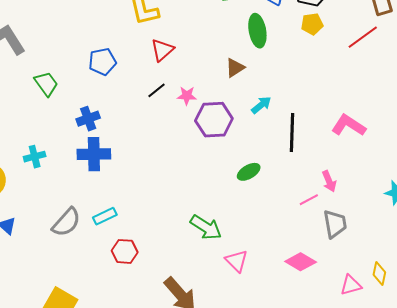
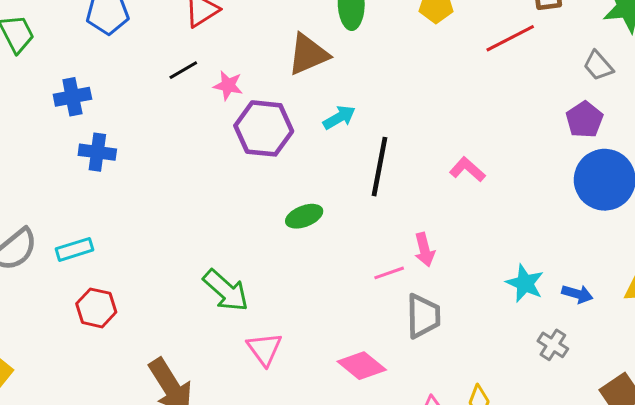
brown triangle: (235, 68) -> (308, 54), size x1.4
pink L-shape: (349, 125) -> (467, 169), size x0.7
blue cross: (94, 154) -> (97, 152), moved, size x0.7

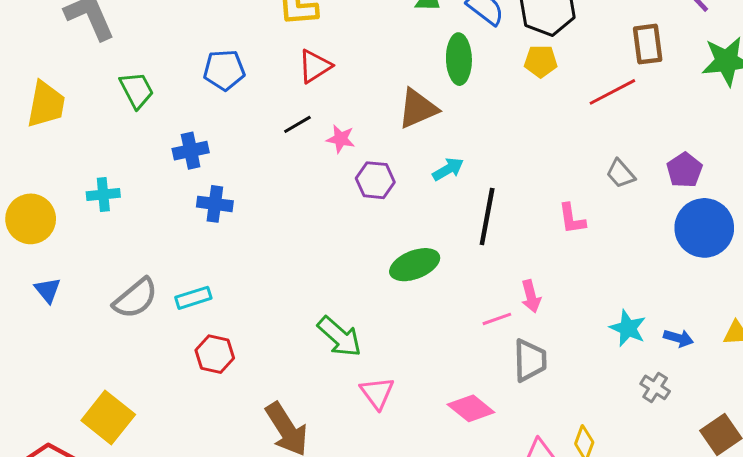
gray trapezoid: (598, 66) -> (621, 174), moved
purple hexagon: (264, 128) -> (375, 180), size x0.7
pink L-shape: (467, 169) -> (572, 219), turned -140
green ellipse: (304, 216) -> (415, 265), size x1.4

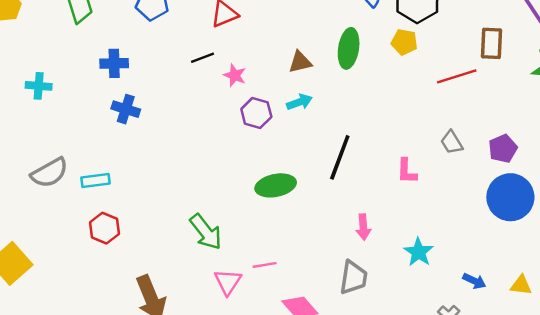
green ellipse: (459, 59) -> (349, 48), moved
brown triangle: (418, 108) -> (300, 62), size x0.7
cyan arrow: (448, 169) -> (299, 102), moved
pink line: (497, 319) -> (265, 265), moved
cyan star: (628, 328) -> (419, 252), moved

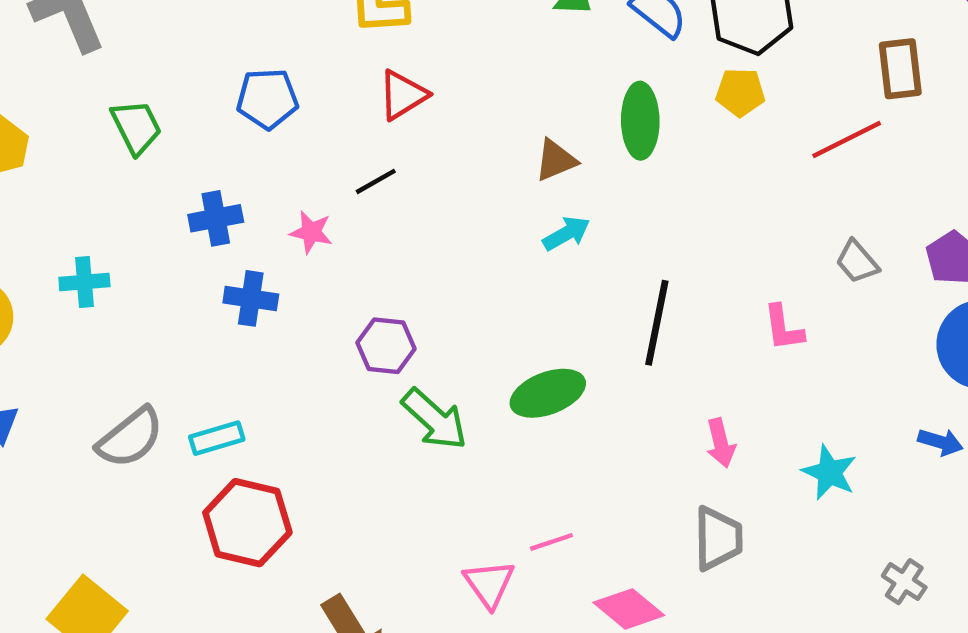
pink star: (235, 75) -> (311, 232), moved
purple hexagon: (256, 113) -> (386, 346), moved
red hexagon: (104, 228) -> (247, 523), size x1.5
green arrow: (206, 232) -> (434, 419), moved
blue arrow: (474, 281) -> (940, 442), moved

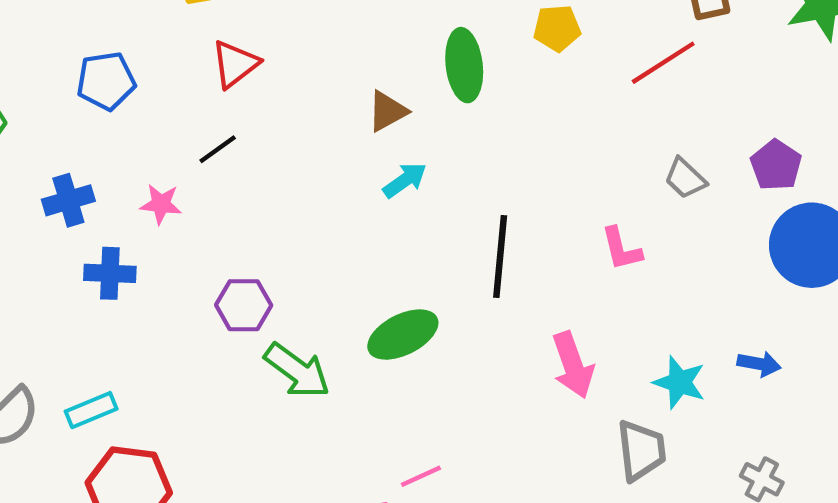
blue arrow: (940, 442) -> (759, 364), moved
pink arrow: (721, 443) -> (573, 365), size x1.4
gray trapezoid: (718, 538) -> (641, 450), moved

